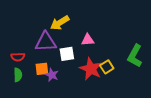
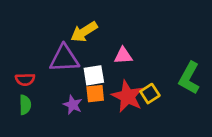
orange square: (42, 69) -> (95, 94), moved

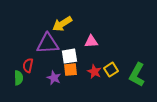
green L-shape: (189, 78) -> (137, 75), moved
red semicircle: (25, 80) -> (28, 65), moved, turned 104
red star: (127, 96) -> (94, 72), size x0.6

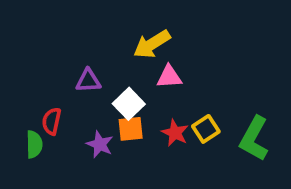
yellow arrow: (62, 24) -> (152, 44), moved
purple triangle: (48, 44) -> (88, 81), size x0.6
white square: (69, 56) -> (129, 104), turned -35

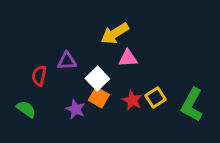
red semicircle: (52, 121) -> (39, 76), moved
orange square: (131, 129) -> (99, 97), turned 36
green semicircle: (34, 144) -> (26, 109), turned -54

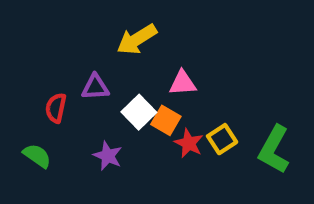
yellow arrow: (115, 33) -> (137, 39), moved
orange square: (99, 97) -> (166, 120), moved

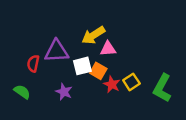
yellow arrow: (137, 39) -> (93, 35), moved
purple triangle: (95, 87) -> (57, 51), size x1.5
white square: (139, 112) -> (82, 66), turned 30

